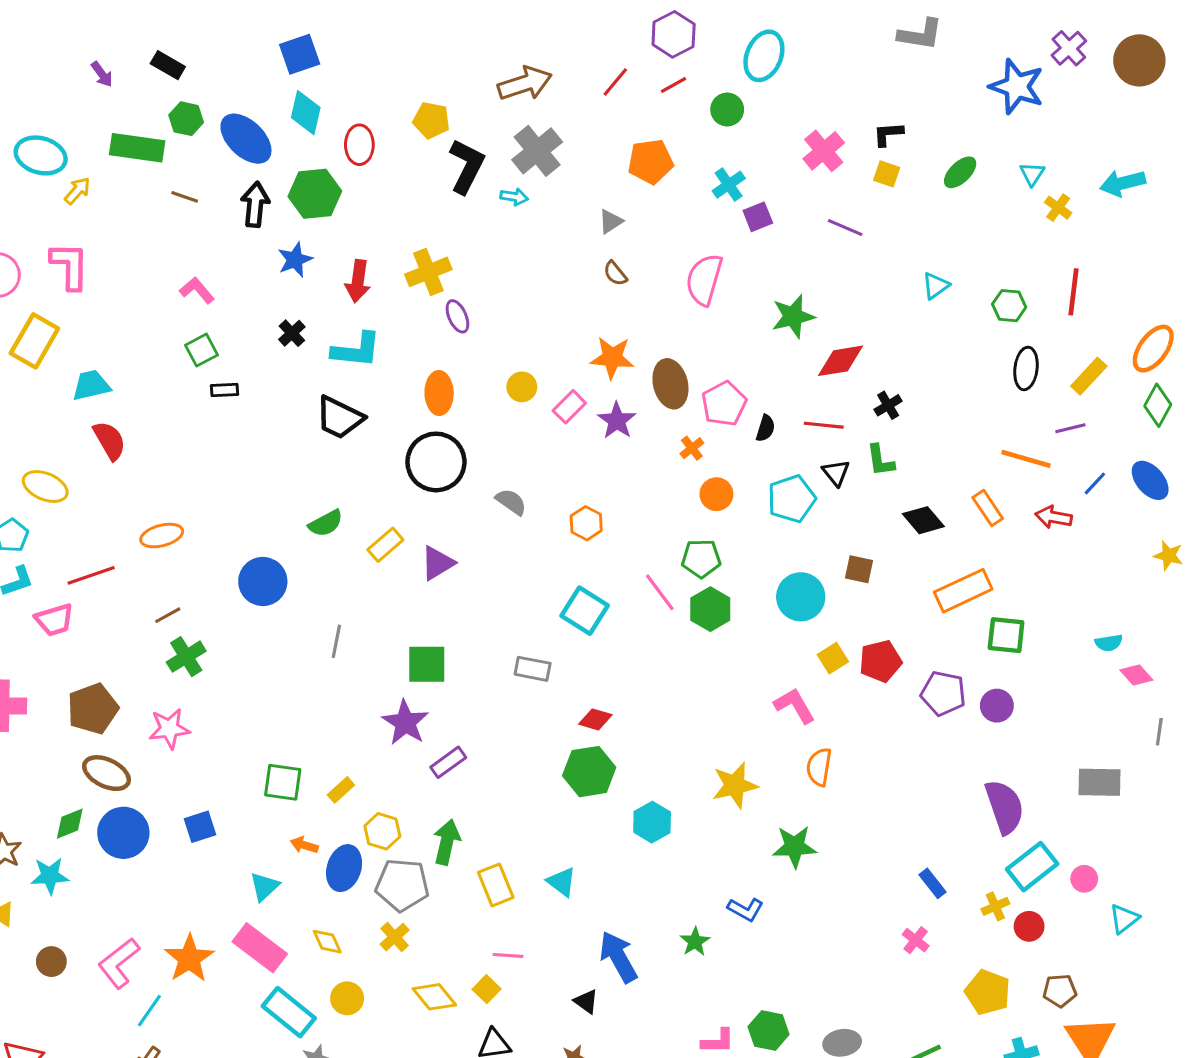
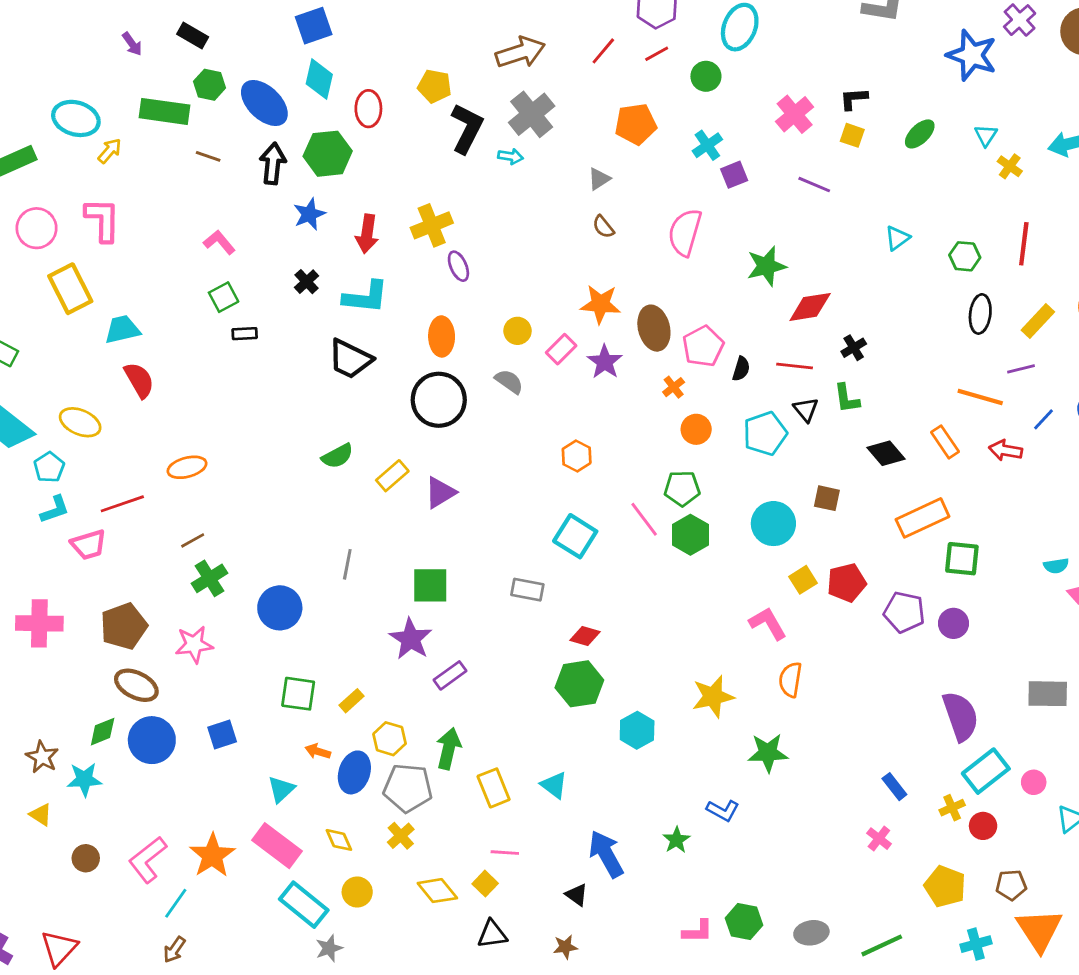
yellow rectangle: (34, 341) -> (70, 289), turned -57
gray semicircle: (511, 502) -> (509, 381), moved
blue circle: (263, 582) -> (280, 608), moved

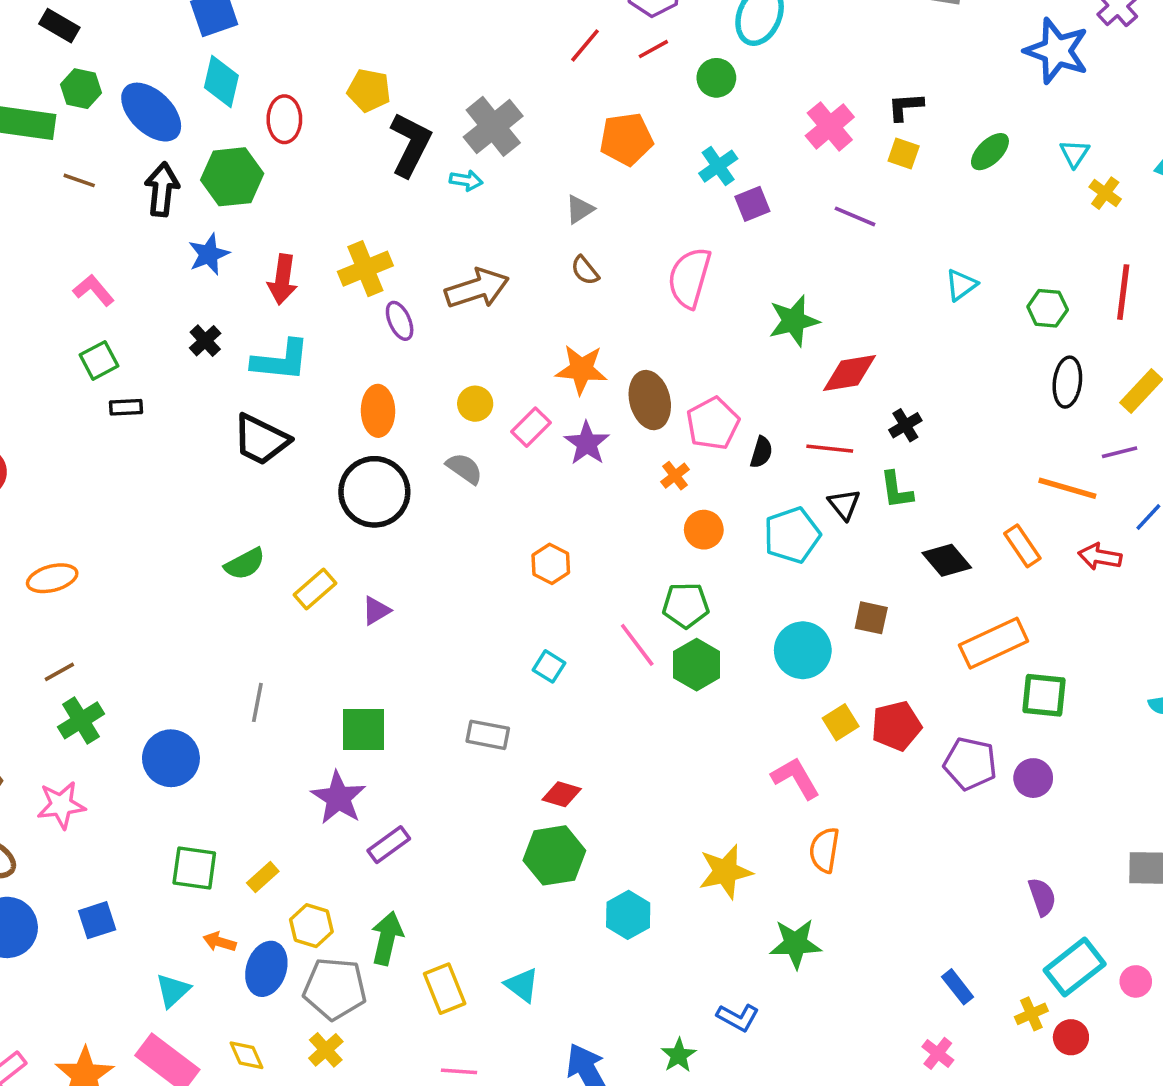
brown arrow: (520, 52) -> (477, 288), moved
purple triangle: (440, 493) -> (376, 611), size x0.7
cyan square: (575, 536) -> (549, 666), size x0.6
purple semicircle: (961, 716) -> (1042, 897), size x0.6

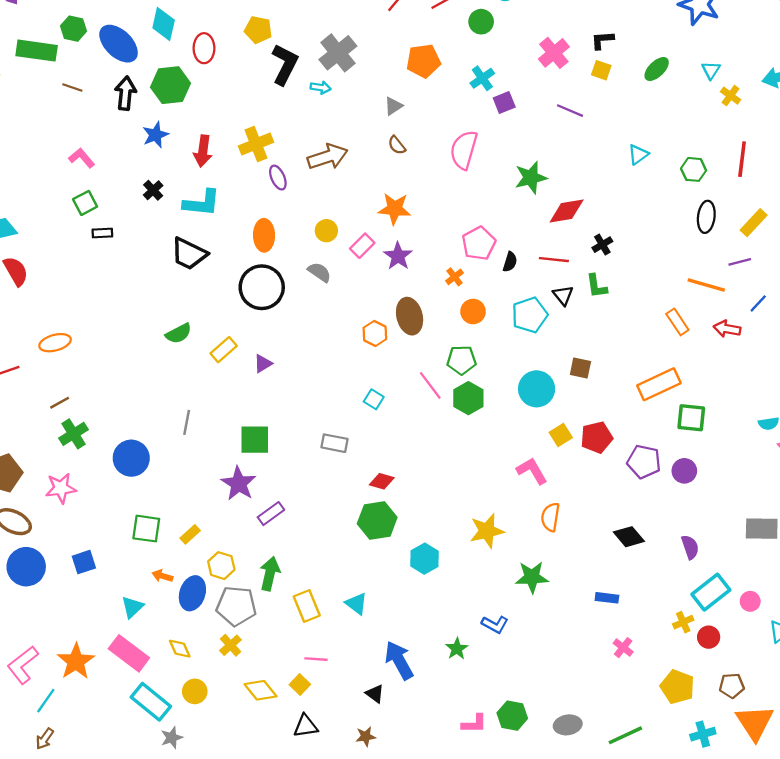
brown ellipse: (650, 400) -> (410, 316), moved
black diamond: (947, 560) -> (629, 537), moved
blue rectangle: (958, 987) -> (607, 598), moved, turned -45

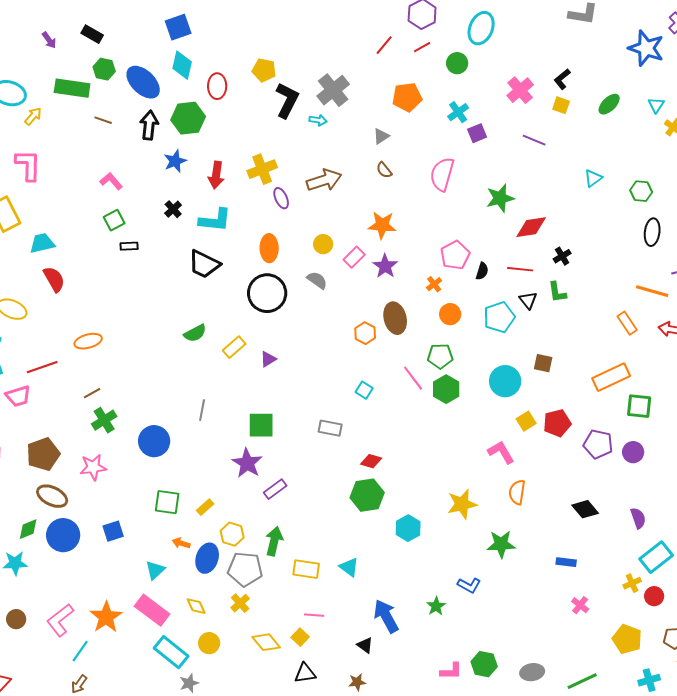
black L-shape: (602, 40) -> (562, 79), turned -35
yellow rectangle: (307, 606) -> (306, 569), turned -60

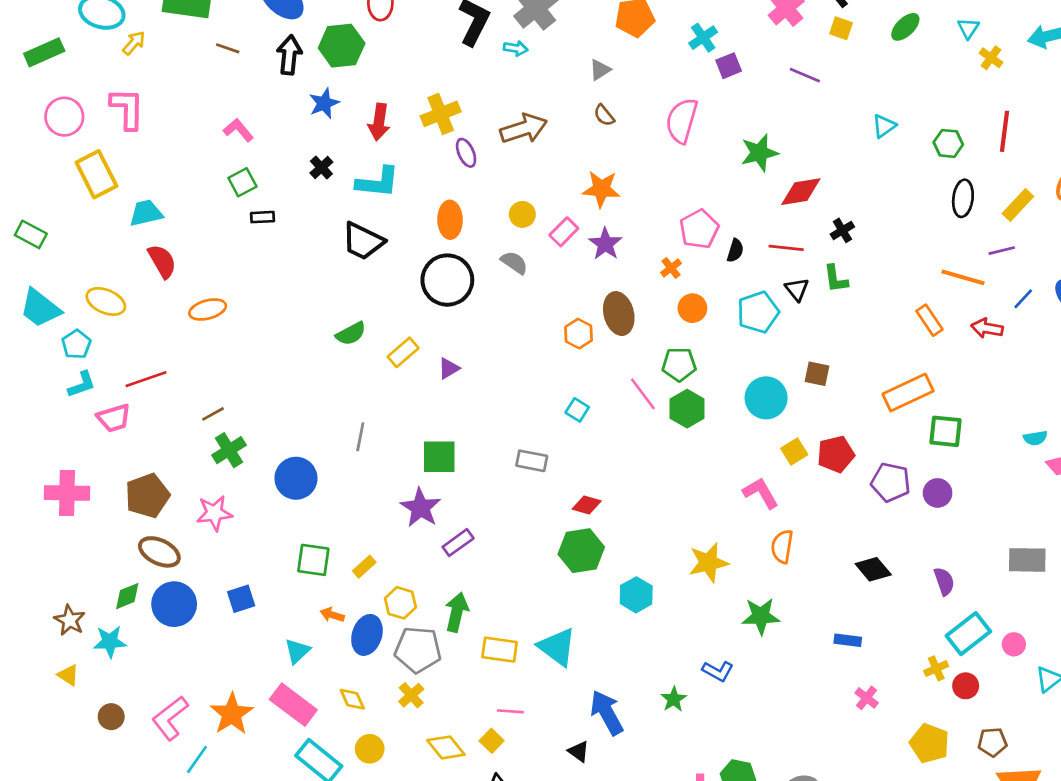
orange ellipse: (88, 341) -> (208, 309), moved
cyan triangle: (349, 567) -> (557, 647), size x1.5

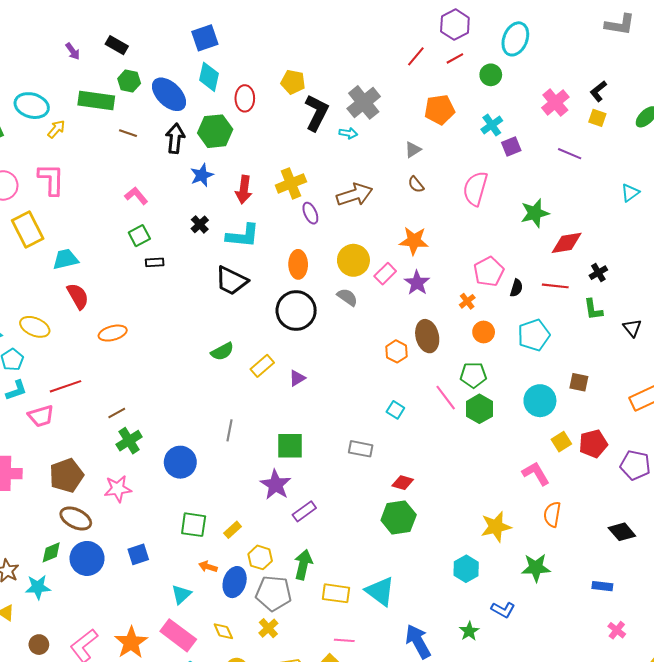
yellow circle: (522, 214) -> (353, 260), size x1.6
black triangle: (797, 289) -> (632, 328), moved
cyan hexagon: (636, 595) -> (466, 569), moved

